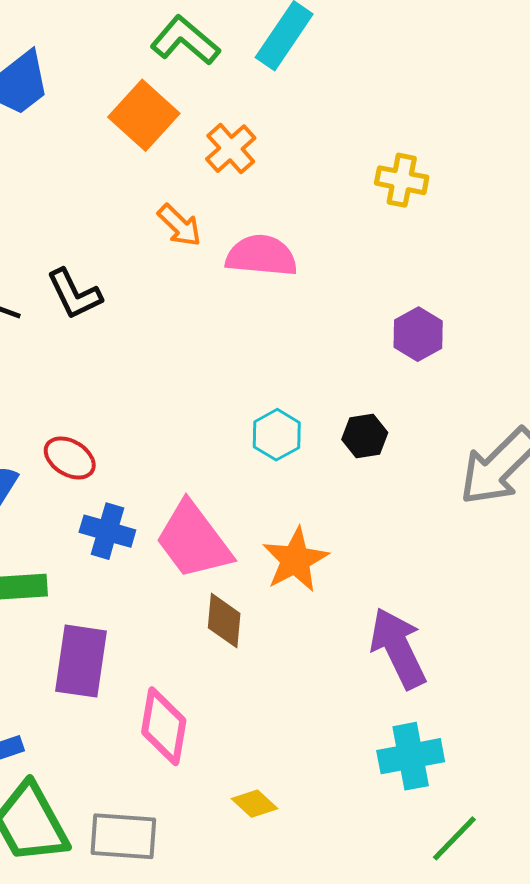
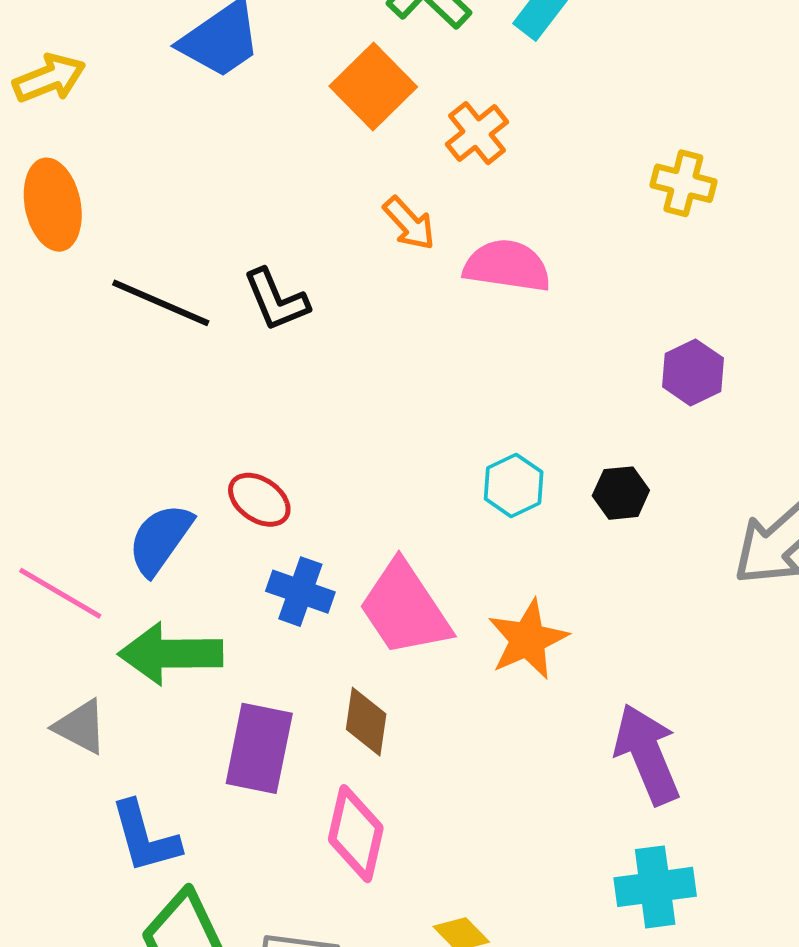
brown diamond: (224, 621) -> (366, 722), moved

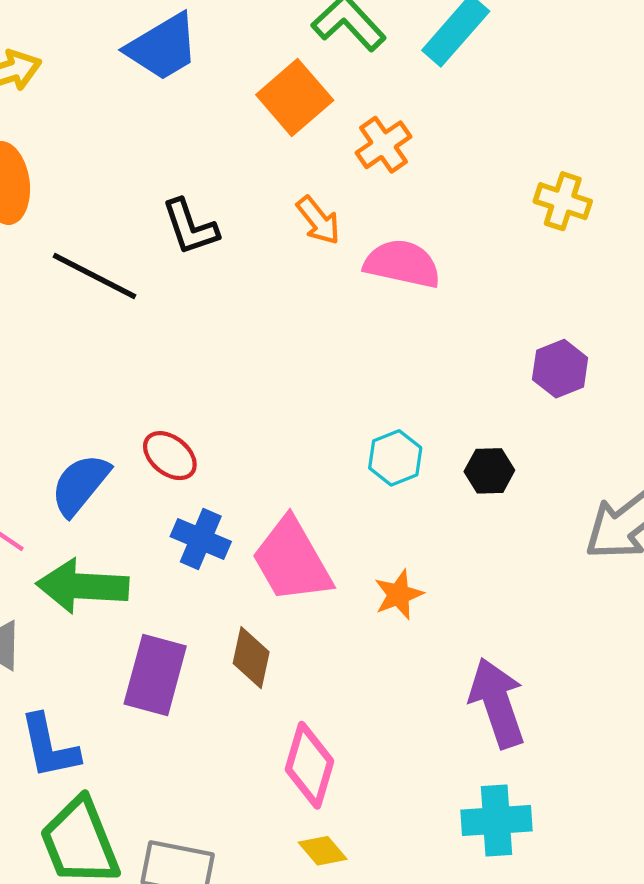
black L-shape: (276, 300) -> (190, 227), moved
orange star: (528, 639) -> (399, 595), size x0.7
pink diamond: (356, 834) -> (309, 765), moved

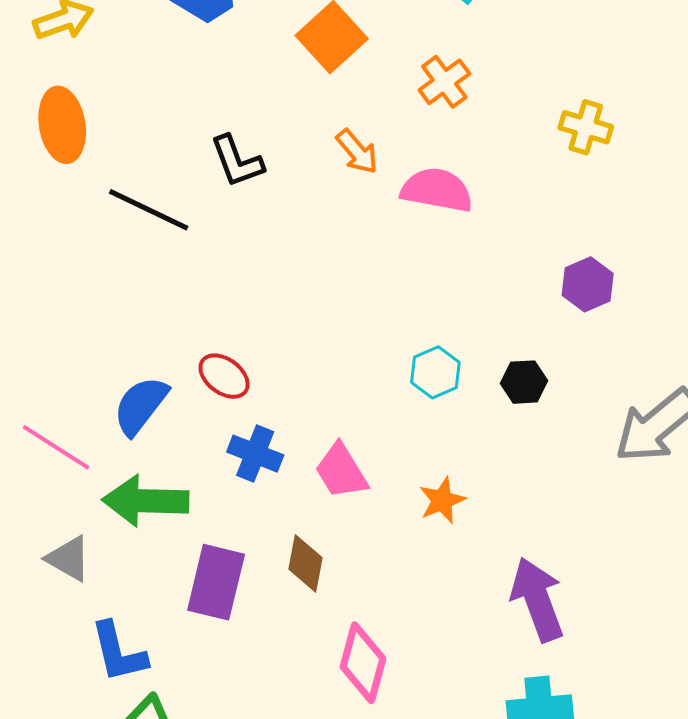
orange cross: (384, 145) -> (444, 82), moved
pink trapezoid: (292, 560) -> (341, 471), size x0.7

